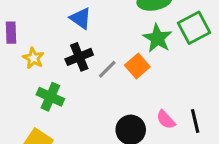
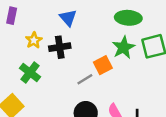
yellow star: (33, 58) -> (34, 40), moved
gray line: (107, 69) -> (85, 79), moved

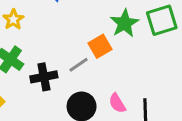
black cross: (60, 47) -> (44, 77), moved

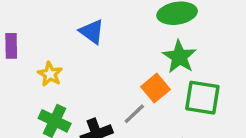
green square: (162, 20) -> (202, 98), moved, turned 36

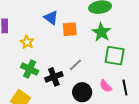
orange square: (155, 88) -> (70, 29), moved, turned 35

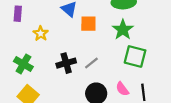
green cross: (30, 69) -> (23, 64), moved
black cross: (54, 77) -> (66, 63), moved

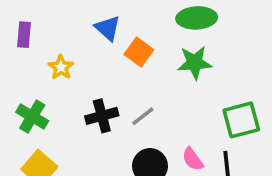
orange square: (88, 24) -> (139, 52), turned 35
green star: (123, 30) -> (195, 63), turned 30
green square: (135, 56) -> (241, 120), moved, turned -30

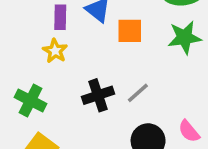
purple rectangle: (24, 35) -> (60, 17), moved
orange square: (139, 52) -> (130, 31), turned -32

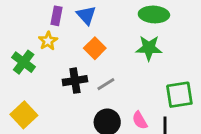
orange square: (130, 31) -> (95, 48), moved, turned 35
green cross: (30, 101) -> (24, 62), moved

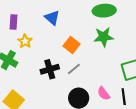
purple rectangle: (57, 16) -> (14, 22), moved
orange square: (95, 48) -> (71, 45), moved

